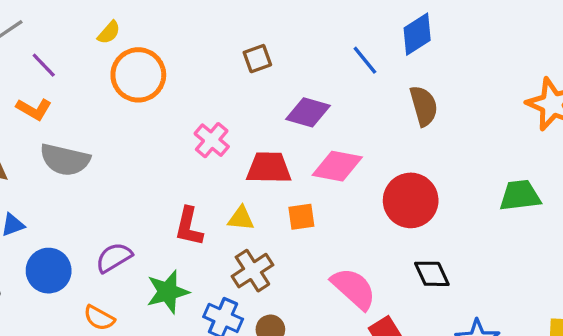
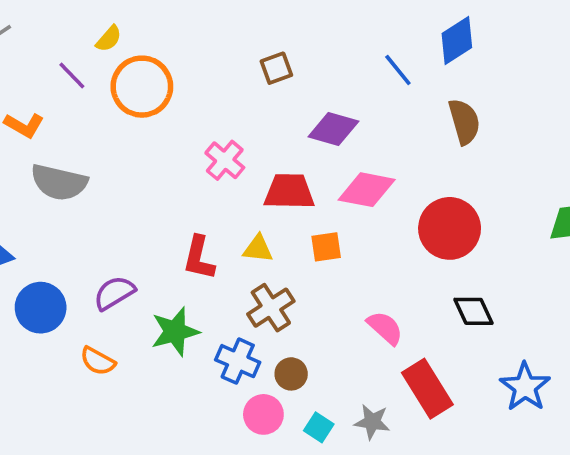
purple line: (44, 65) -> (72, 76), moved
pink semicircle: (354, 289) -> (385, 328), size x0.7

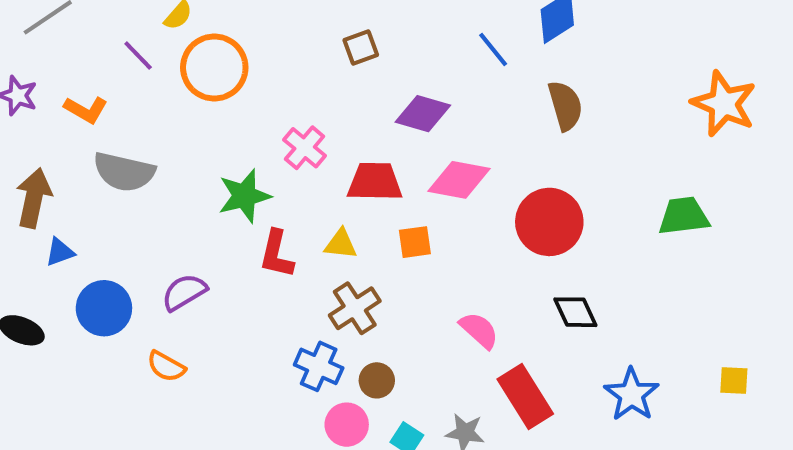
green star: (175, 332) -> (244, 196), moved

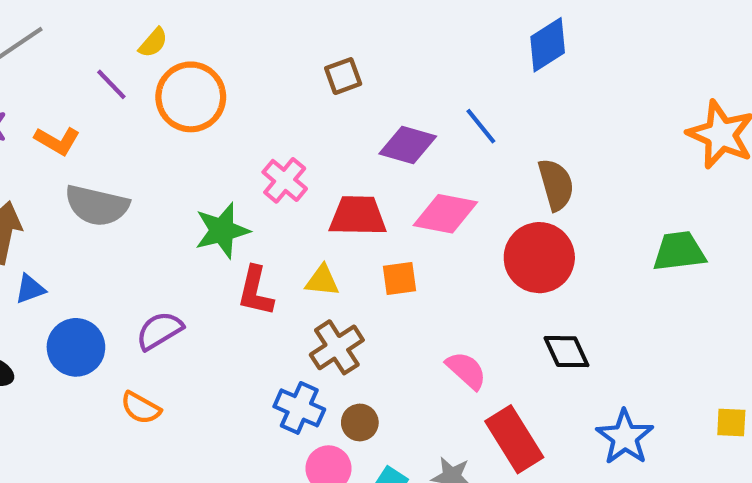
blue line: (493, 49) -> (481, 126), moved
brown semicircle: (565, 106) -> (556, 185), moved

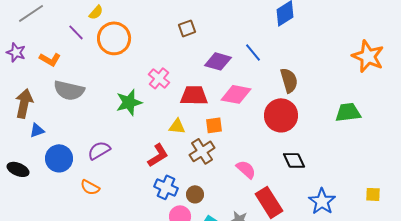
red L-shape: (255, 291) -> (158, 155), moved, turned -135
brown cross: (337, 347) -> (202, 151), moved

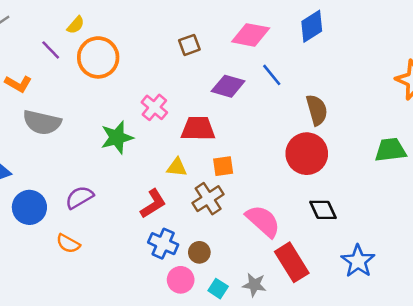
pink diamond: (236, 94) -> (251, 35), moved
pink semicircle: (246, 169) -> (263, 221), size x1.4

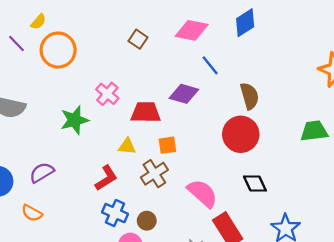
brown square: (189, 45) -> (138, 39), turned -36
purple diamond: (228, 86) -> (184, 94), moved

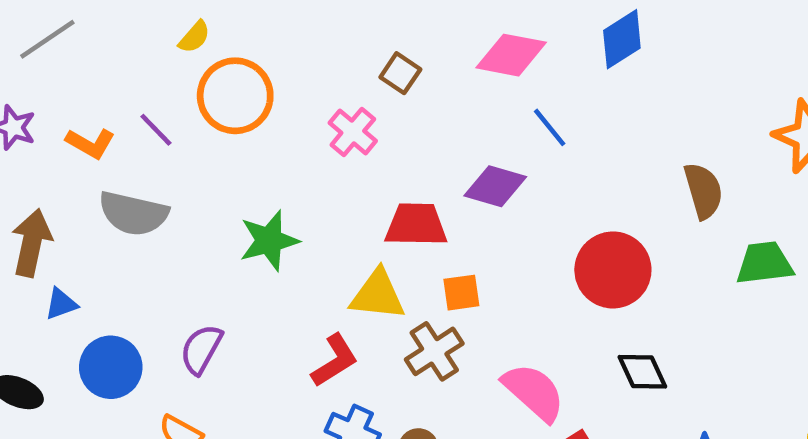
purple line: (17, 44) -> (156, 130), moved
pink cross: (107, 94) -> (353, 132), moved
brown semicircle: (250, 96) -> (703, 191), moved
yellow triangle: (127, 146) -> (378, 295), size x1.5
purple semicircle: (42, 173) -> (201, 349), turned -30

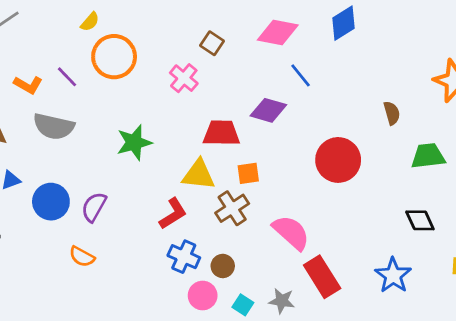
brown semicircle: (703, 191) -> (392, 113), size x0.7
blue circle: (111, 367) -> (51, 202), moved
black diamond: (642, 372) -> (420, 220), moved

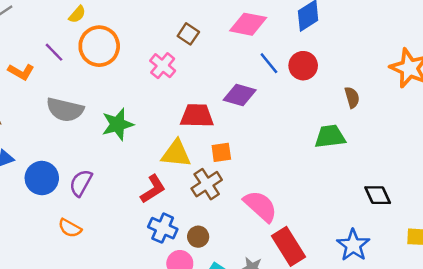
purple line: (67, 77) -> (54, 52), moved
gray semicircle: (54, 126) -> (65, 110), moved
green trapezoid: (428, 156) -> (330, 137), moved
red circle: (338, 160) -> (303, 66), moved, size x0.7

